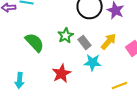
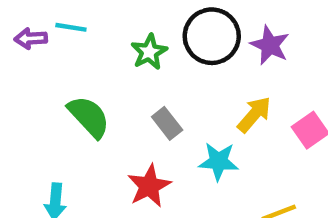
green star: (66, 35) -> (149, 52), moved
gray rectangle: (85, 42) -> (167, 123), moved

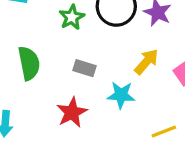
green semicircle: (89, 117) -> (29, 63), turned 32
gray rectangle: (167, 123) -> (85, 68), turned -35

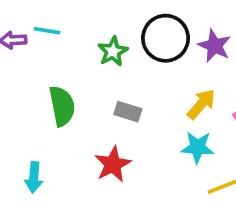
cyan star: (121, 95) -> (198, 147), moved

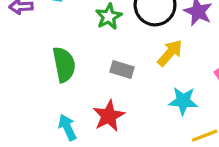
yellow arrow: (201, 104) -> (170, 53), moved
cyan arrow: (34, 177) -> (67, 127), moved, turned 150

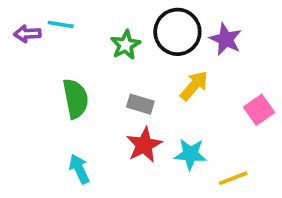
cyan star: (183, 101) -> (190, 154), moved
red star: (109, 116) -> (144, 145), moved

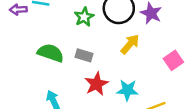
green semicircle: (76, 99) -> (51, 53), turned -60
gray rectangle: (140, 104) -> (84, 55), moved

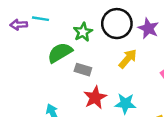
green semicircle: (51, 53) -> (60, 53), moved, turned -50

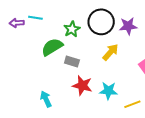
purple star: (148, 28) -> (128, 26), turned -30
red star: (95, 97) -> (82, 85), turned -30

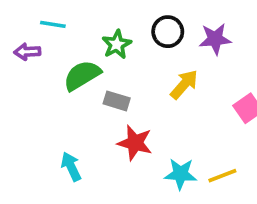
black circle: (101, 22) -> (168, 32), size x0.7
purple arrow: (17, 23) -> (27, 52), moved
cyan star: (108, 91) -> (181, 174), moved

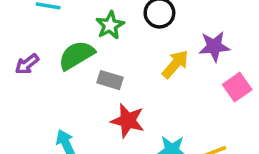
purple star: (215, 39) -> (214, 46), moved
purple arrow: (27, 52) -> (27, 64), moved, turned -35

